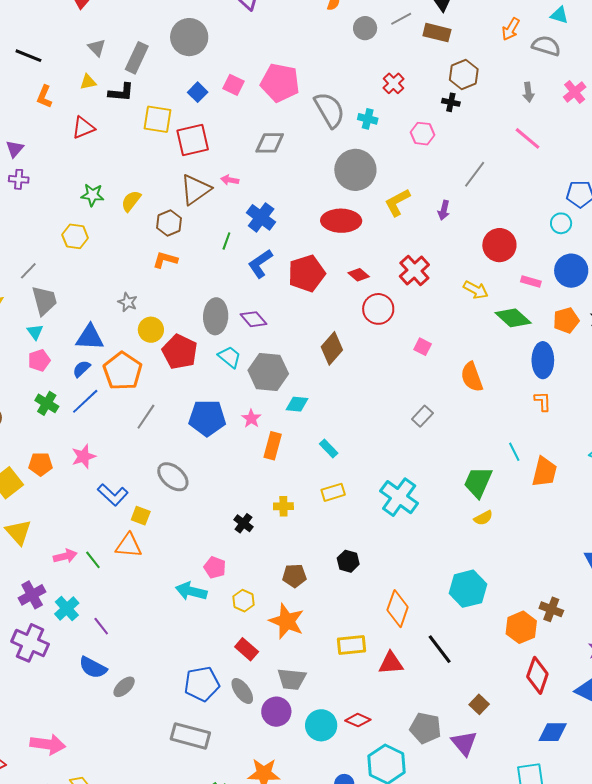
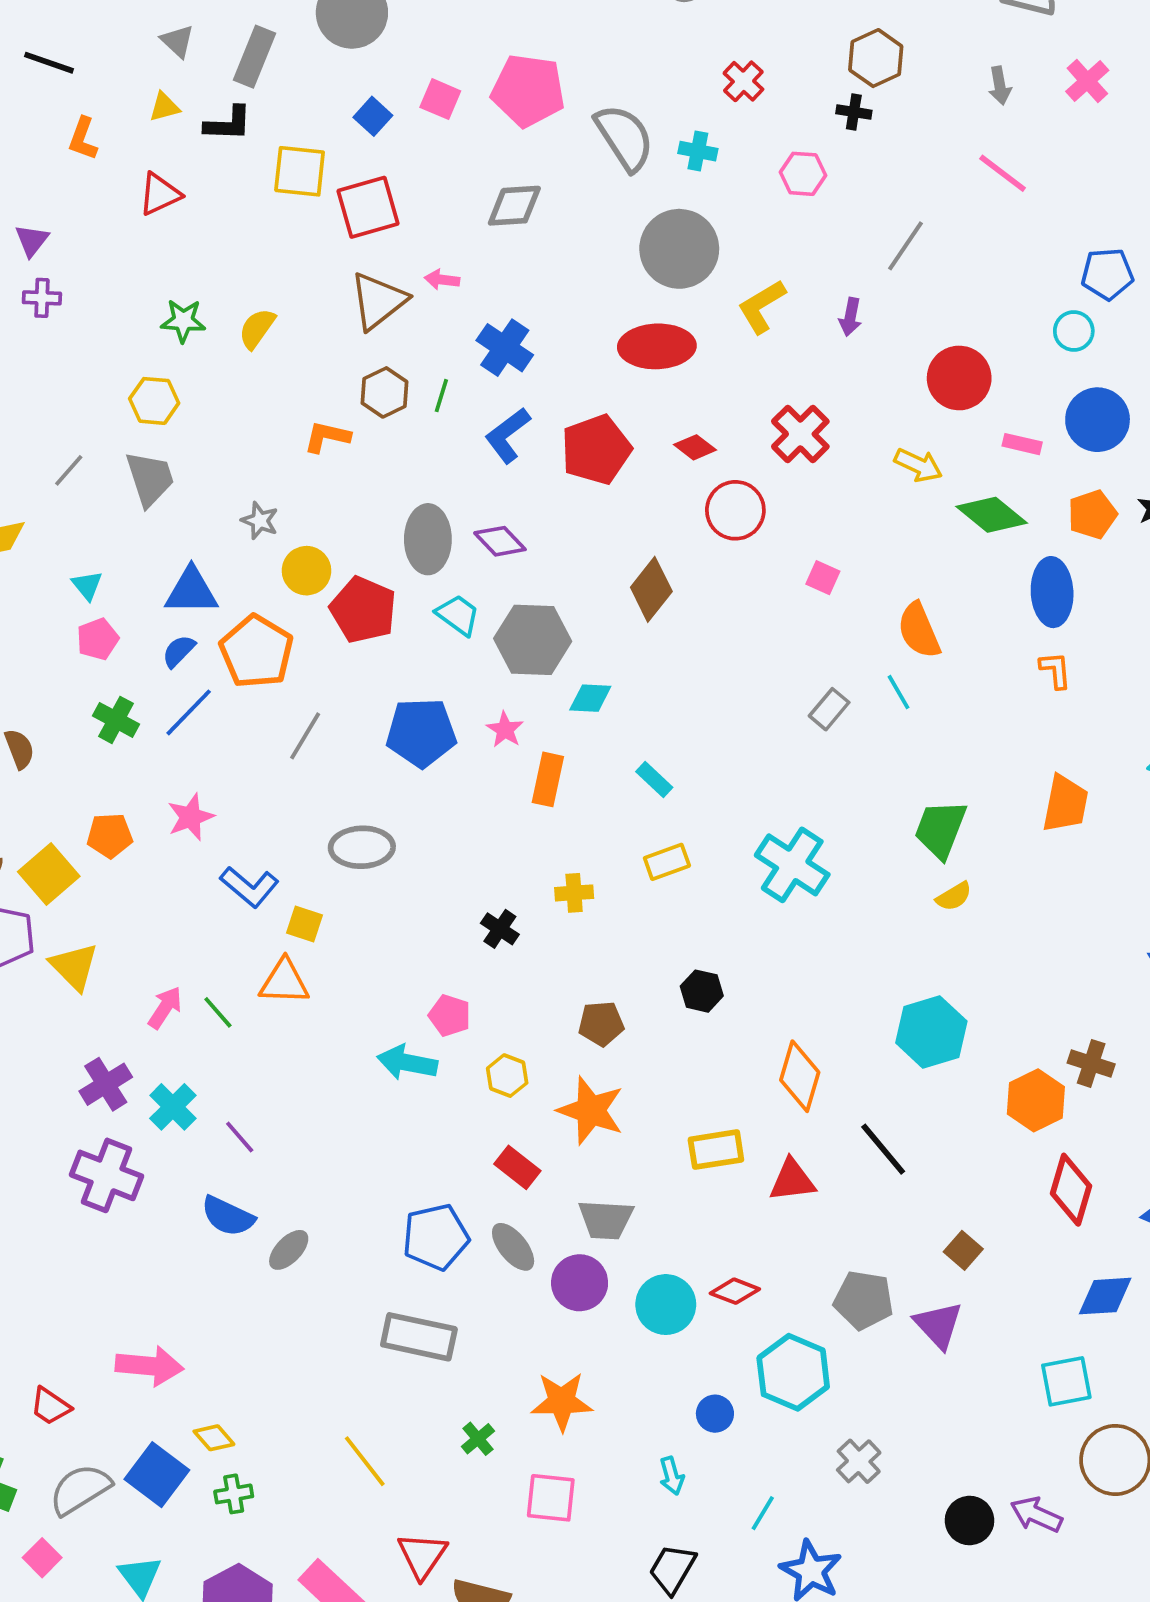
brown hexagon: (169, 223) -> (385, 392), moved
gray trapezoid: (44, 301) -> (150, 479), moved
cyan line: (514, 452) -> (898, 692), moved
gray ellipse: (173, 477) -> (362, 847), turned -40
pink arrow: (65, 556) -> (165, 1008), turned -40

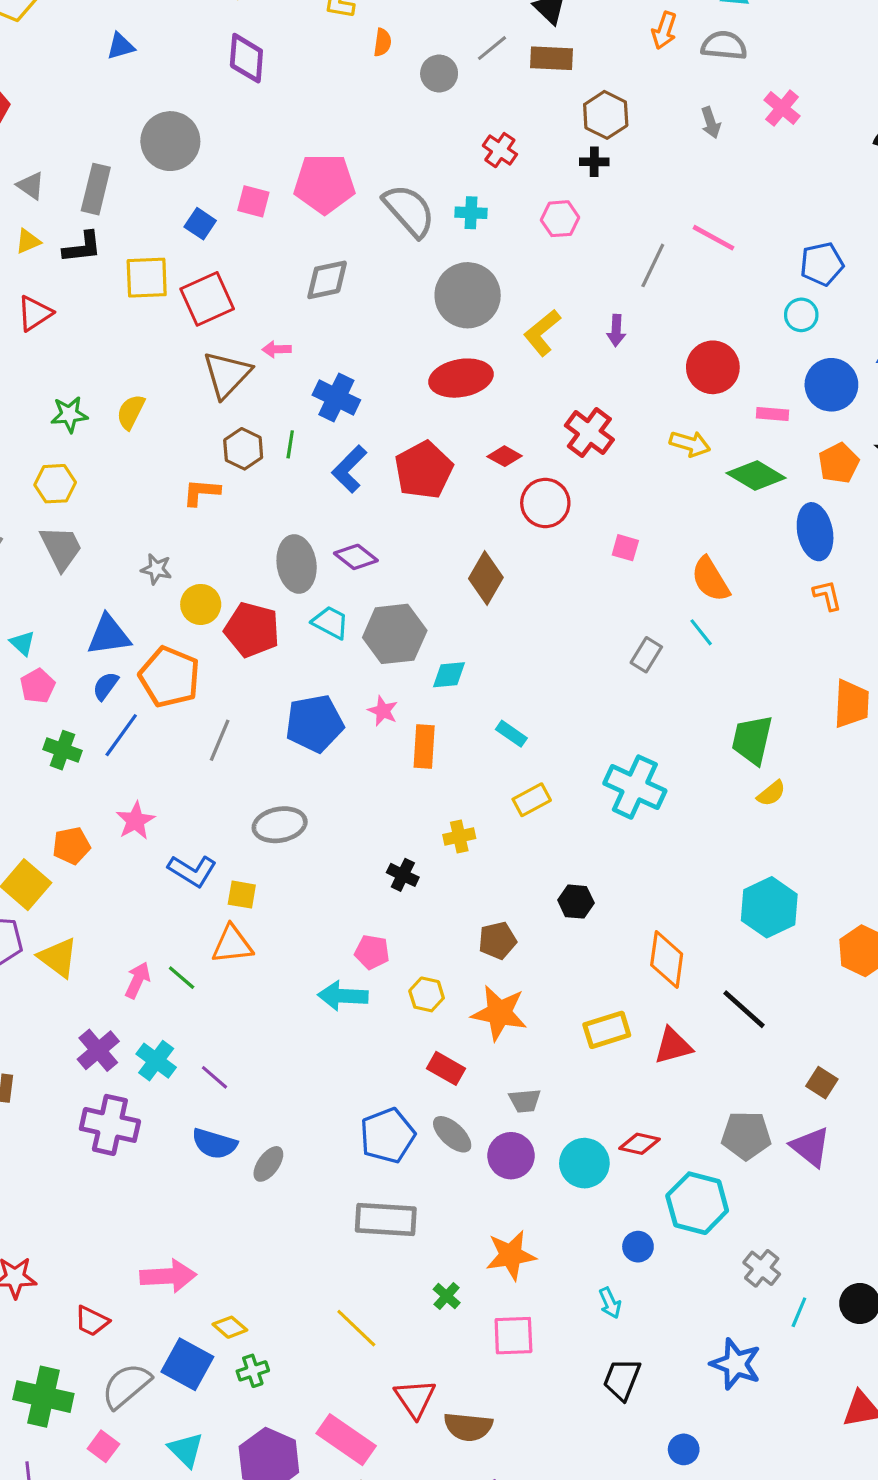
pink line: (1003, 173) -> (713, 238), moved
gray trapezoid: (606, 1220) -> (525, 1101), size x0.7
cyan line: (763, 1513) -> (799, 1312), moved

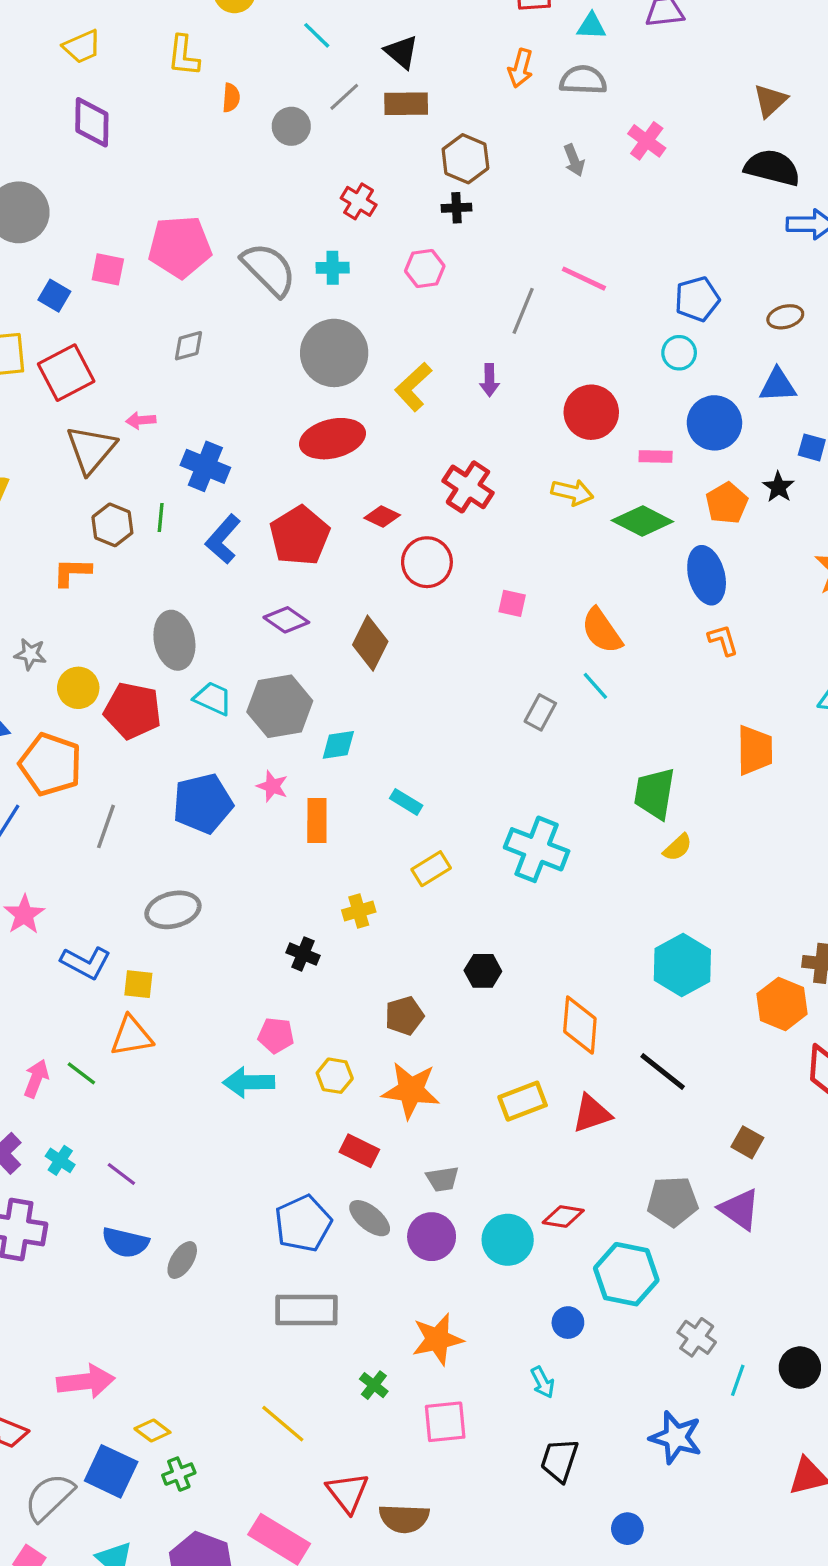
gray diamond: (327, 280) -> (188, 346), size x0.7
purple diamond: (356, 557) -> (286, 620), moved
cyan cross: (156, 1061) -> (60, 1160), size x0.7

